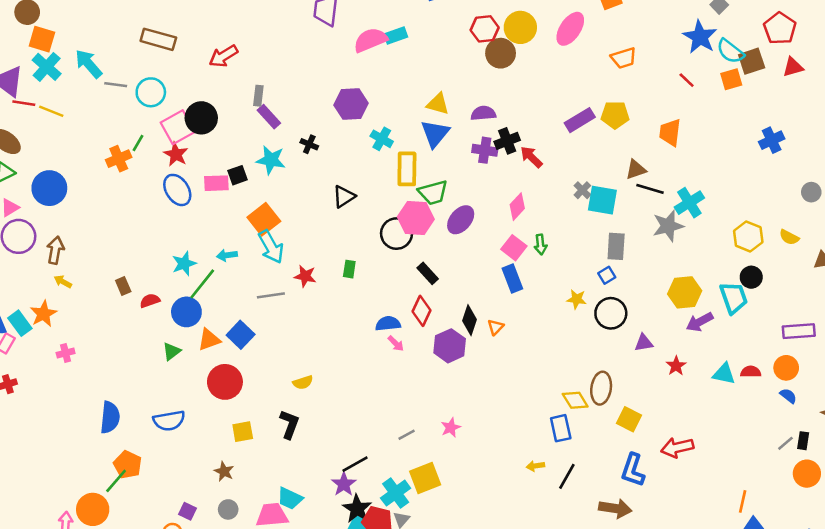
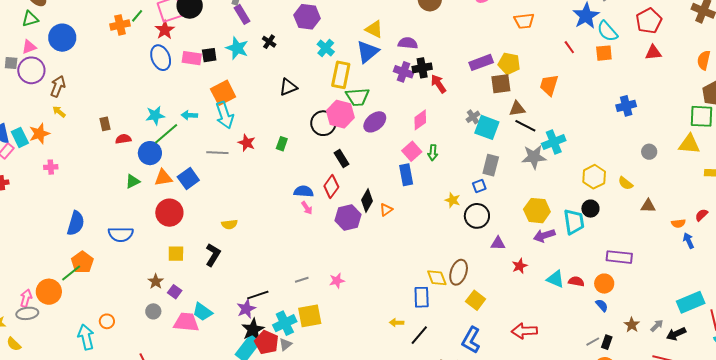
brown square: (752, 61) -> (501, 84), moved
red arrow: (677, 448) -> (524, 331), moved
purple square: (187, 511) -> (175, 292), moved

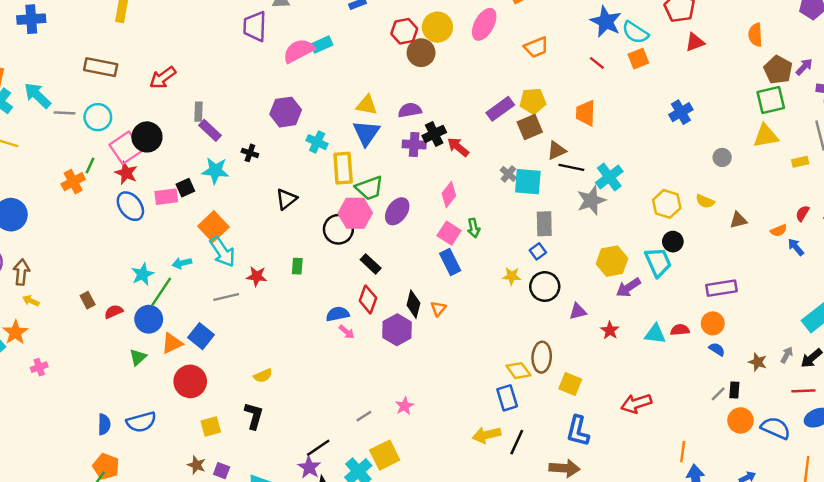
blue semicircle: (76, 223) -> (104, 424), moved, size x0.7
yellow arrow: (397, 323) -> (487, 435), size x1.6

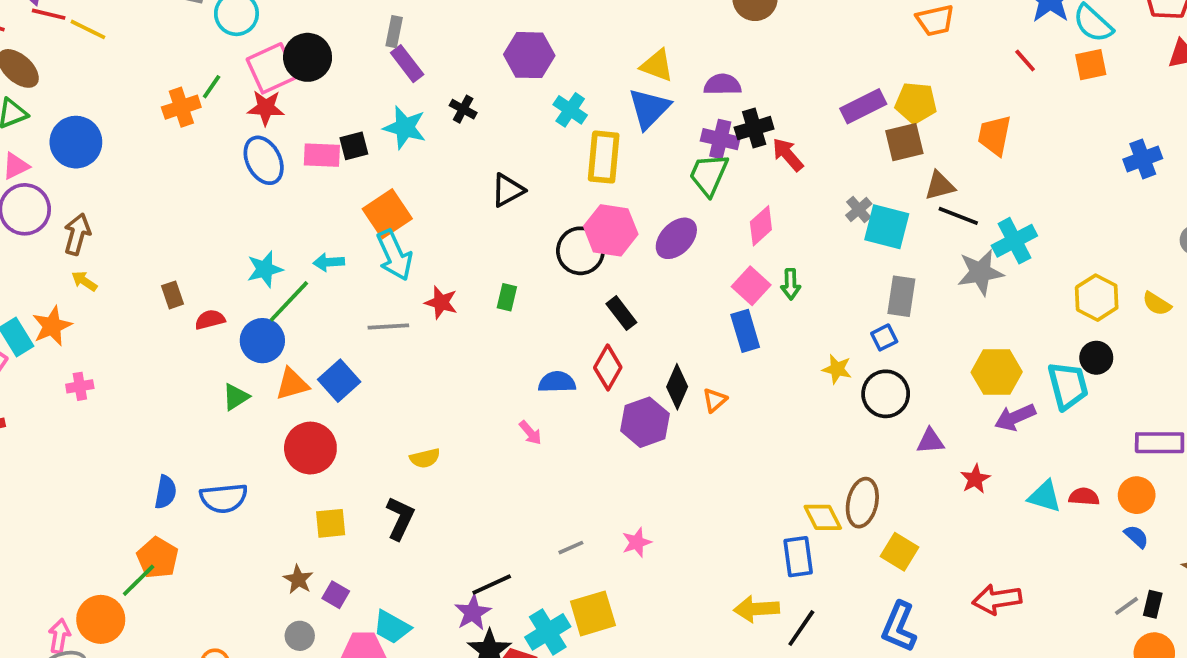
red star: (126, 173) -> (266, 108), turned -30
green trapezoid: (369, 188) -> (709, 175), moved, turned 124
pink arrow: (347, 332) -> (530, 433), moved

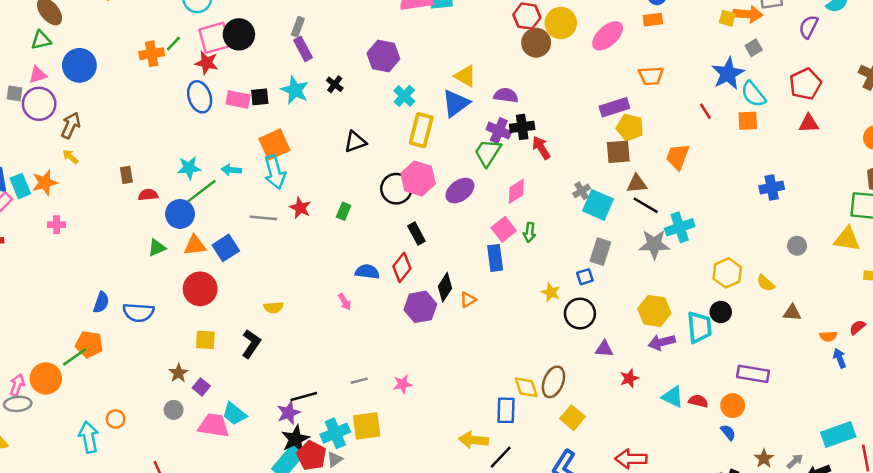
purple rectangle: (863, 106) -> (614, 107), moved
orange pentagon: (158, 558) -> (89, 344), turned -30

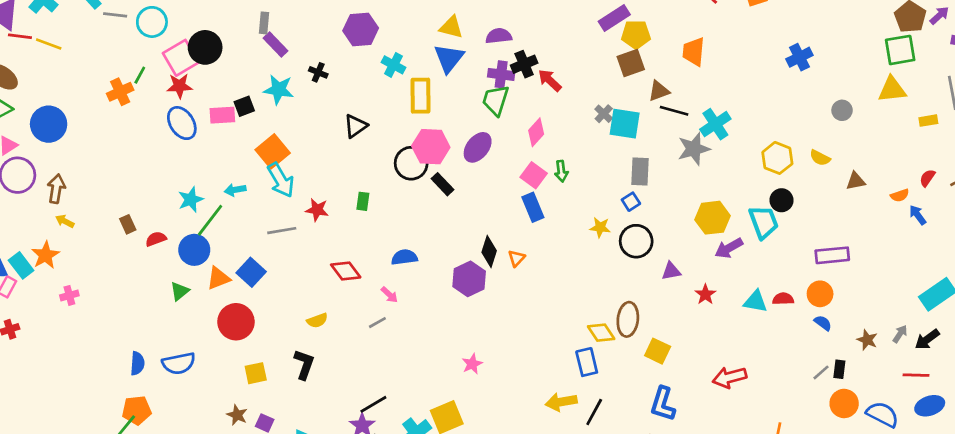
black rectangle: (416, 233) -> (443, 184), moved
red diamond: (402, 267) -> (346, 271), moved, turned -60
gray line: (359, 381) -> (377, 323), moved

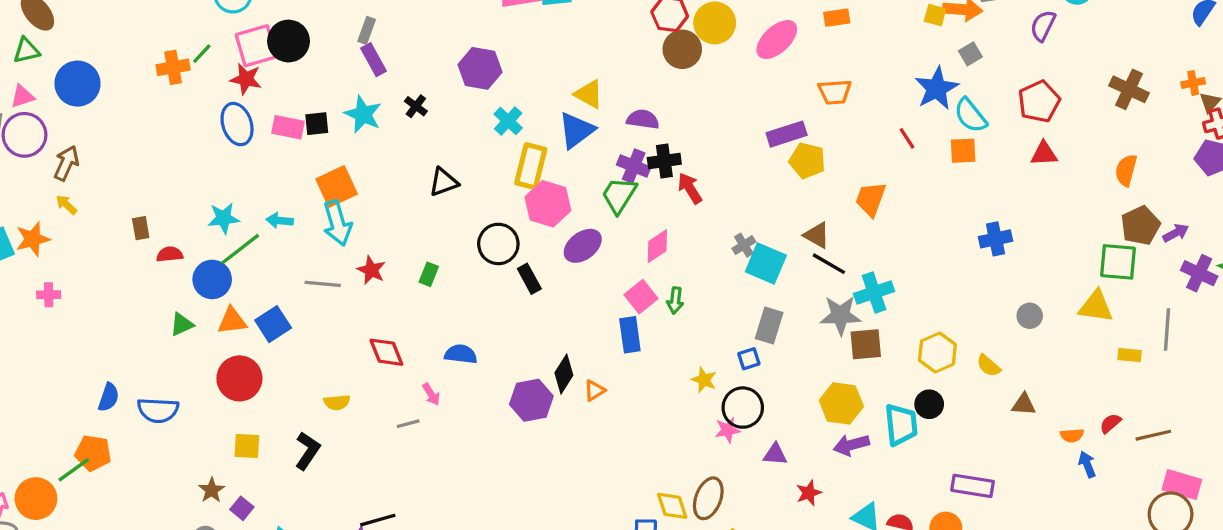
brown square: (631, 63) -> (866, 344), moved
brown triangle: (659, 91) -> (817, 235), turned 35
pink hexagon: (431, 147) -> (548, 204), moved
pink star: (472, 364) -> (728, 430), moved

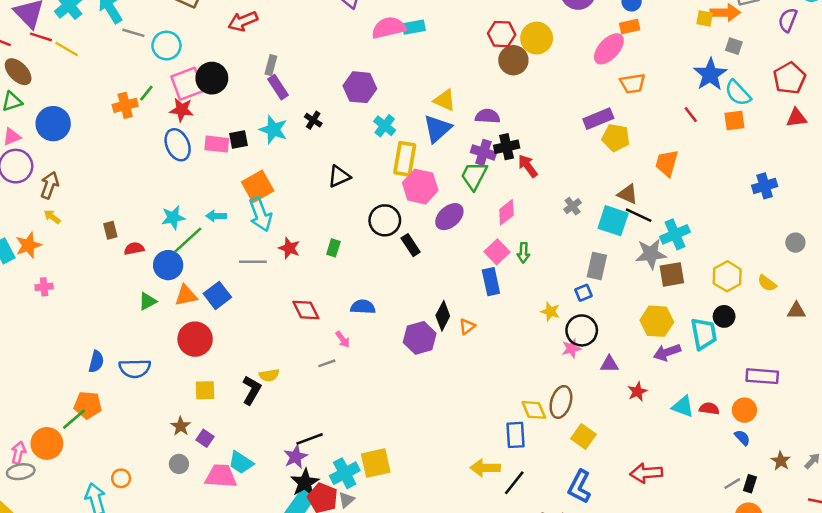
pink ellipse: (777, 40) -> (609, 49), moved
gray square: (970, 54) -> (734, 46), turned -36
cyan square: (766, 264) -> (613, 221), moved
yellow semicircle: (337, 402) -> (269, 375), moved

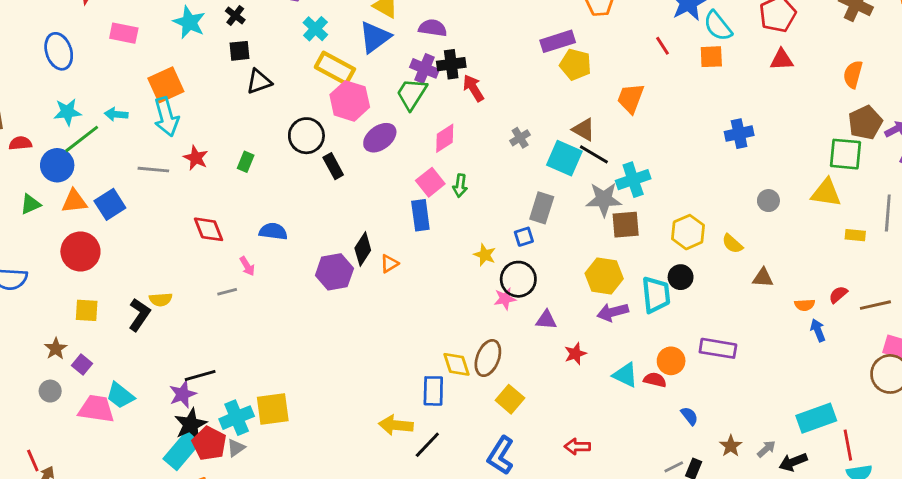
black square: (239, 139) -> (239, 51), moved
blue ellipse: (178, 145) -> (59, 51), moved
yellow rectangle: (405, 159) -> (335, 68), turned -76
orange circle: (744, 410) -> (671, 361), moved
red arrow: (646, 473) -> (577, 447), size x0.7

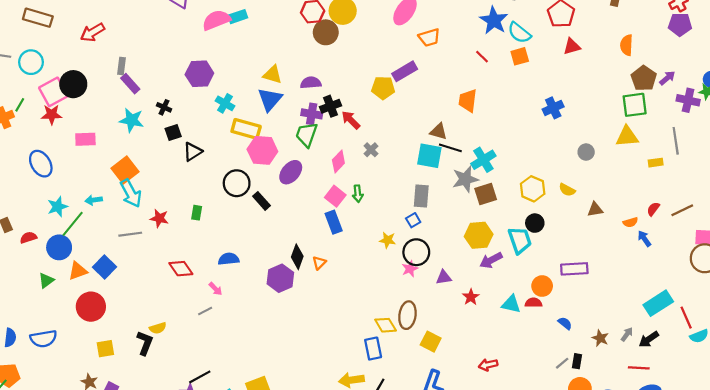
yellow pentagon: (576, 65) -> (383, 88), moved
gray cross: (520, 138) -> (371, 150), moved

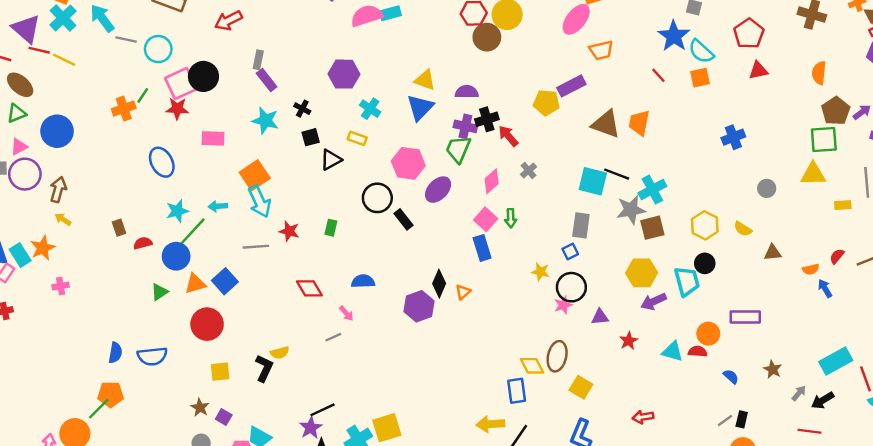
yellow rectangle: (246, 129) -> (357, 138), moved, size x0.6
brown triangle: (439, 131) -> (606, 124), moved, size x1.5
brown star: (600, 338) -> (773, 369), moved

